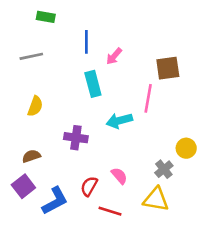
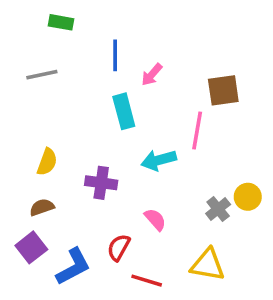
yellow semicircle: (35, 106) -> (47, 162), moved
gray cross: (164, 169) -> (218, 209), moved
pink semicircle: (119, 176) -> (155, 219), moved

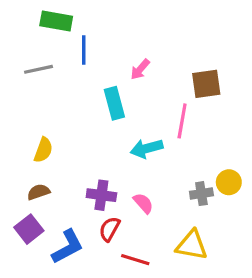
green rectangle: (61, 22) -> (56, 21), size x1.4
blue line: (115, 55) -> (84, 50), moved
purple cross: (101, 183) -> (101, 195), moved
gray cross: (218, 209) -> (201, 194), turned 30

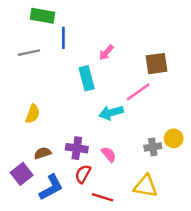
pink line: (182, 121) -> (138, 92), turned 45
brown semicircle: (39, 192) -> (42, 153), moved

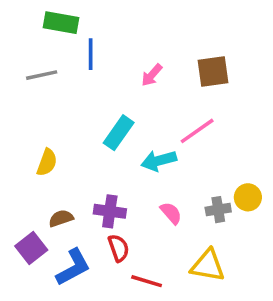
brown square: (156, 64) -> (213, 72), moved
cyan rectangle: (87, 78) -> (119, 133), moved, turned 50
pink semicircle: (109, 154) -> (171, 213), moved
red semicircle: (83, 174) -> (119, 248), turned 132

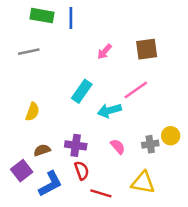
blue line: (91, 54) -> (71, 18), moved

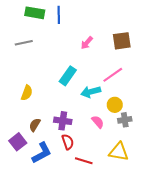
yellow circle: (171, 136) -> (115, 105), moved
brown semicircle: (42, 150) -> (35, 125), turned -40

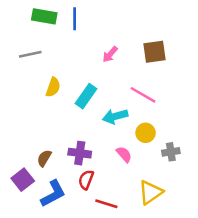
pink line: (113, 75) -> (143, 95), turned 65
yellow semicircle: (27, 93) -> (53, 87), moved
gray cross: (125, 120) -> (171, 152), moved
red semicircle: (68, 142) -> (86, 180), turned -140
yellow triangle: (119, 152) -> (151, 192), turned -45

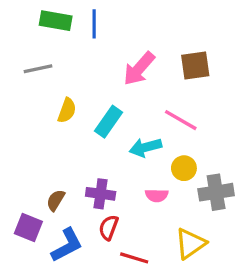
pink arrow: (110, 54) -> (139, 69), size x1.6
gray cross: (171, 152) -> (216, 192), size x1.5
pink semicircle: (124, 154) -> (157, 195), turned 132
purple square: (23, 180) -> (28, 228), turned -30

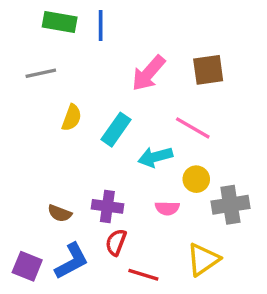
brown semicircle: (56, 200) -> (60, 213), turned -100
purple square: (28, 228) -> (27, 266), moved

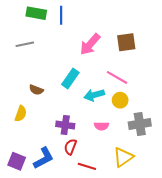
yellow semicircle: (72, 118) -> (21, 114), moved
yellow circle: (196, 179) -> (120, 100), moved
brown semicircle: (60, 213) -> (36, 90), moved

